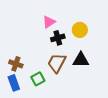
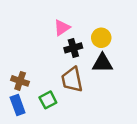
black triangle: (81, 60) -> (102, 63), moved
brown trapezoid: (57, 63) -> (72, 80), turned -40

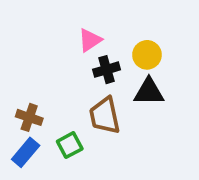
blue rectangle: (18, 105) -> (26, 152), turned 60

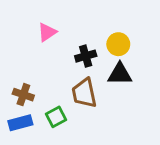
pink triangle: (90, 40) -> (47, 32), moved
blue rectangle: (26, 152) -> (20, 123), turned 35

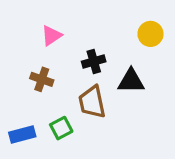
yellow circle: (118, 44) -> (150, 34), moved
brown cross: (23, 95) -> (42, 79), moved

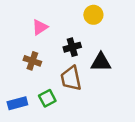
yellow circle: (150, 34) -> (93, 15), moved

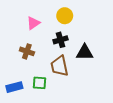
yellow circle: (93, 15) -> (65, 16), moved
green square: (47, 98) -> (40, 83), turned 32

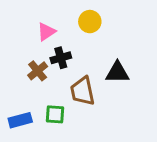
black cross: (60, 40) -> (61, 58), moved
brown cross: (27, 51) -> (38, 71), turned 32

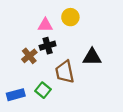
pink triangle: (46, 32) -> (45, 25), moved, turned 35
green square: (55, 114) -> (43, 90), turned 35

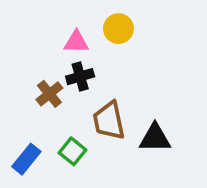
black triangle: (92, 57) -> (155, 138), moved
blue rectangle: (16, 95) -> (26, 159), turned -36

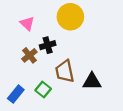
yellow circle: (118, 29) -> (70, 17), size x1.5
pink triangle: (76, 42) -> (27, 24), moved, turned 42

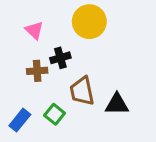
brown cross: (29, 55) -> (37, 71), turned 35

